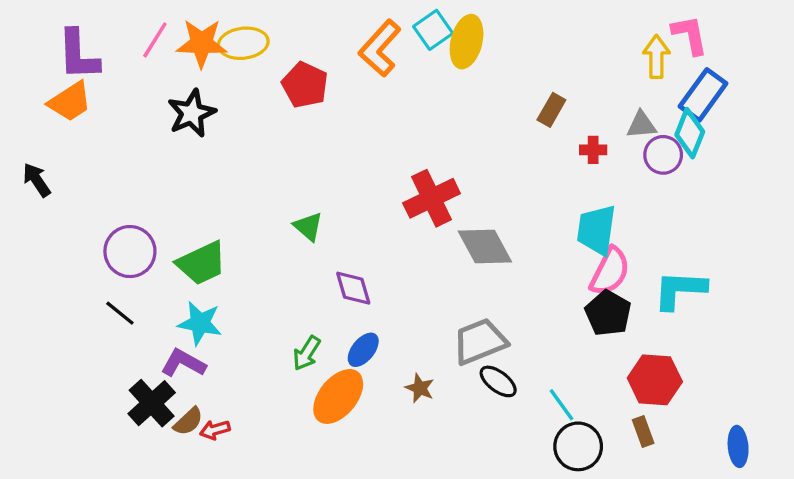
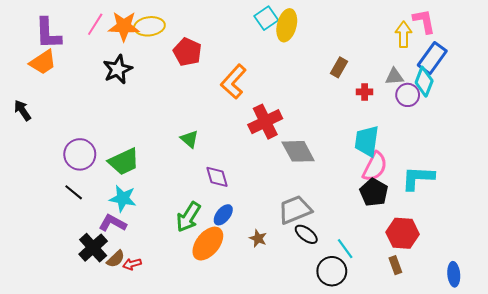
orange L-shape: (380, 48) -> (233, 82), moved
green arrow: (307, 353) -> (188, 217), size x1.4
black circle: (578, 446) -> (332, 271), moved

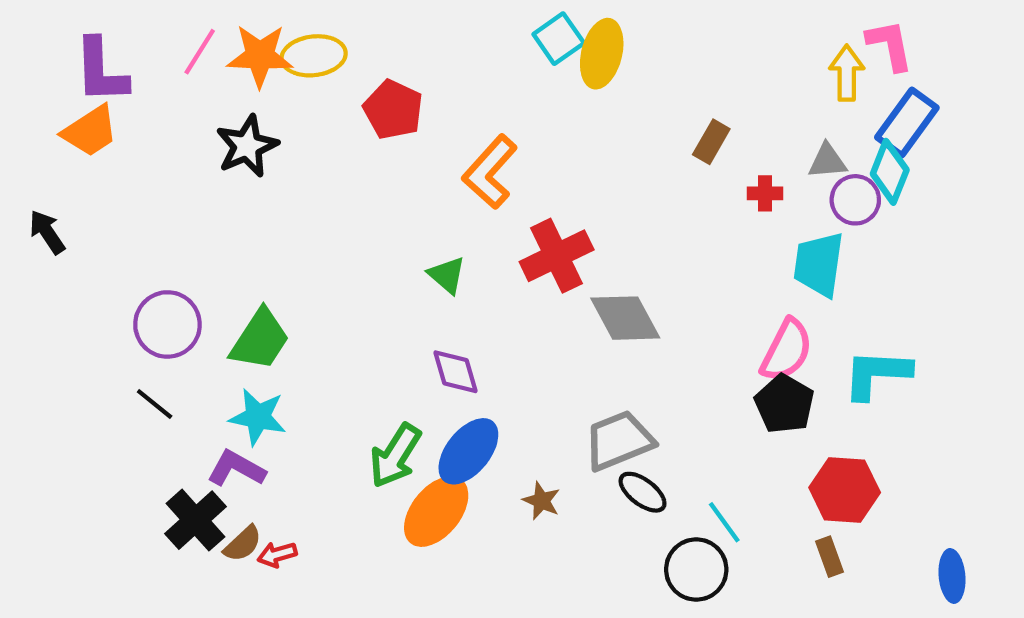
green triangle: (189, 139) -> (447, 275), moved
cyan trapezoid: (367, 141) -> (819, 264), moved
green trapezoid: (124, 162) -> (260, 340), turned -32
blue ellipse: (223, 215) -> (468, 451), size x1.5

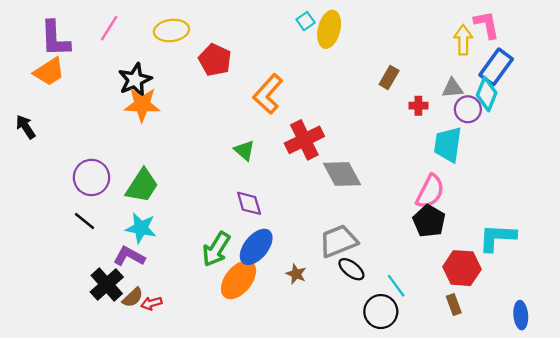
cyan square: (559, 39) -> (306, 21), size x0.7
orange star: (260, 56) -> (142, 105), moved
cyan L-shape: (877, 374) -> (497, 237), moved

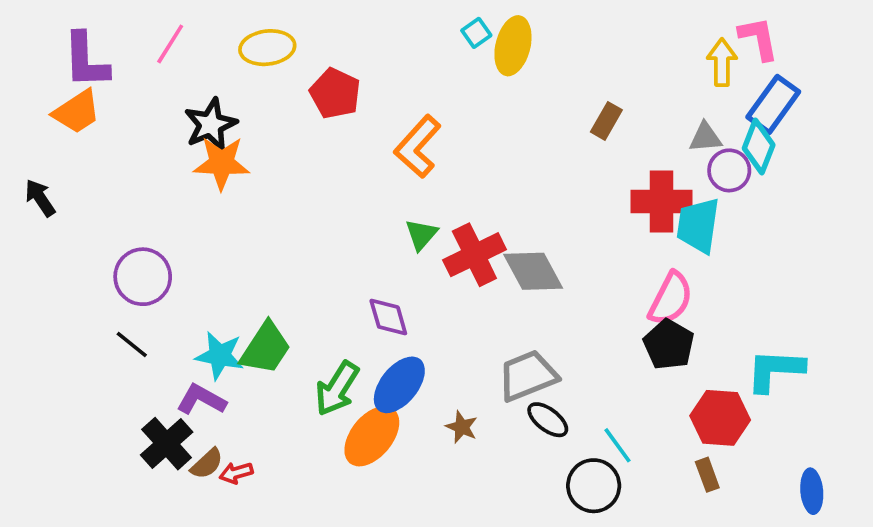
red cross: (418, 106) -> (661, 202), moved, size x2.0
red cross: (304, 140) -> (474, 255), moved
green triangle: (244, 150) -> (421, 235), moved, turned 30
green trapezoid: (142, 186) -> (266, 348), moved

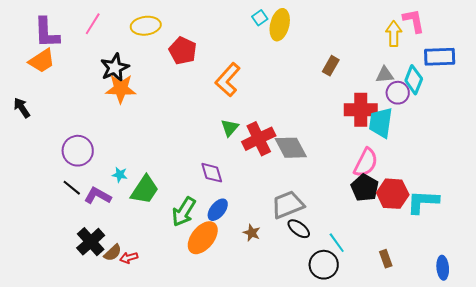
blue rectangle: (773, 104) -> (440, 57), moved, turned 52
cyan star: (220, 356) -> (120, 175), moved, size x0.6
blue ellipse: (399, 385) -> (218, 210), size x0.7
purple L-shape: (201, 400) -> (98, 196), moved
red hexagon: (720, 418) -> (393, 194), moved

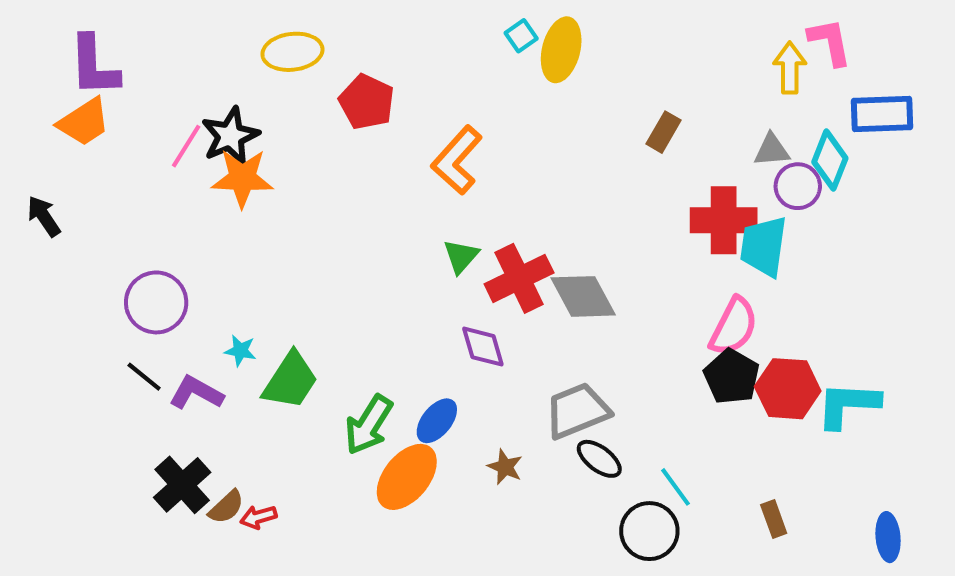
pink line: (93, 24) -> (186, 146), moved
purple diamond: (212, 173) -> (483, 347), moved

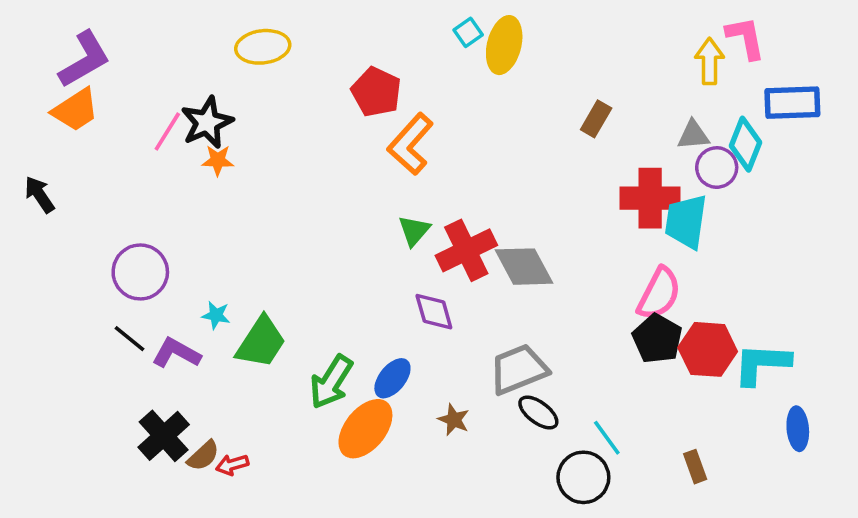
purple L-shape: (94, 66) -> (84, 59), turned -118
red pentagon: (367, 102) -> (376, 92), moved
orange star: (242, 178) -> (218, 160), size x0.6
blue ellipse: (888, 537) -> (798, 429), moved

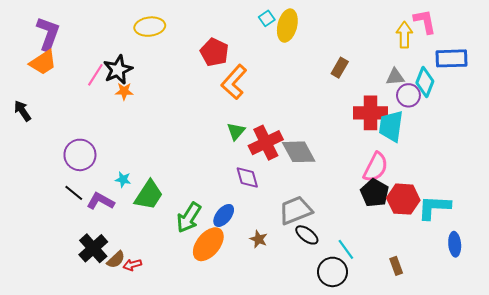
purple L-shape: (84, 59) -> (48, 34), turned -40

